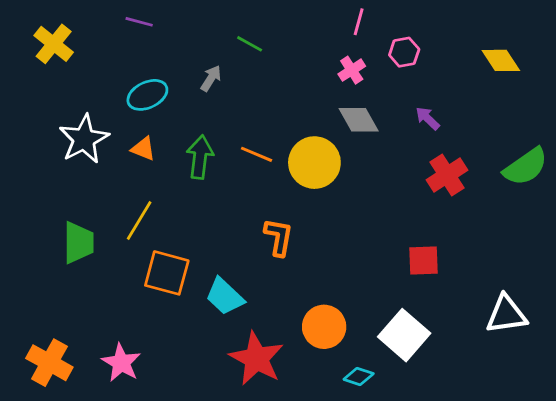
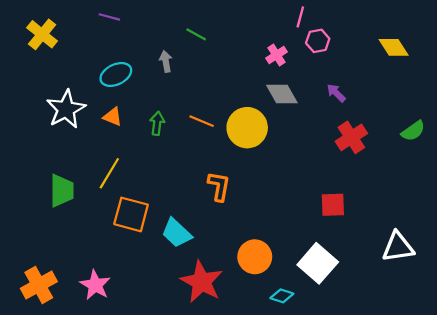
pink line: (359, 22) -> (300, 17), moved
gray arrow: (211, 78) -> (166, 61), turned -42
green arrow: (200, 157) -> (157, 123), size x0.7
green semicircle: (526, 167) -> (413, 131), size x0.7
orange cross: (49, 363) -> (39, 285), turned 32

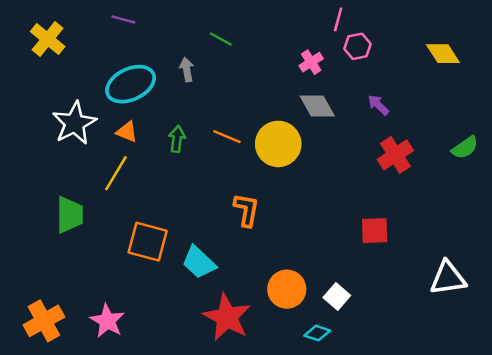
cyan ellipse: (116, 74) -> (131, 84), size x1.4
yellow line: (109, 173) -> (116, 173), moved
white square: (318, 263) -> (337, 296), moved, size x0.6

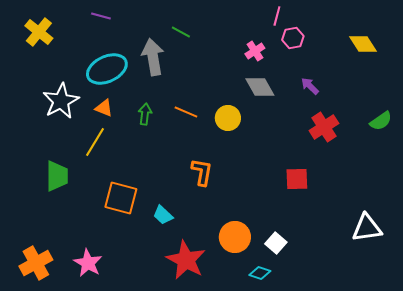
gray arrow: (187, 70) -> (153, 57), size x1.8
yellow circle: (278, 144) -> (228, 118), size x0.7
red square: (375, 231) -> (297, 179), moved
cyan trapezoid: (199, 262) -> (163, 215), size x0.7

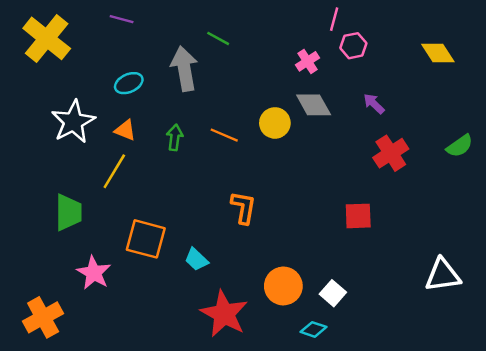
yellow cross: (39, 32) -> (47, 38), size x1.4
cyan ellipse: (107, 69) -> (129, 83), size x0.6
yellow circle: (228, 118) -> (275, 123), moved
pink star: (88, 263) -> (94, 273), moved

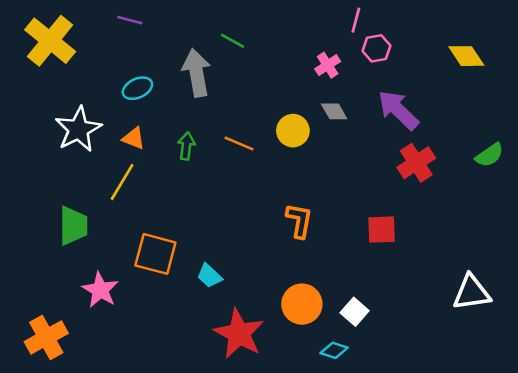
purple arrow: (374, 104) -> (398, 110), size x1.8
gray diamond: (314, 105) -> (334, 111), size x0.7
orange L-shape: (243, 207) -> (299, 221), moved

